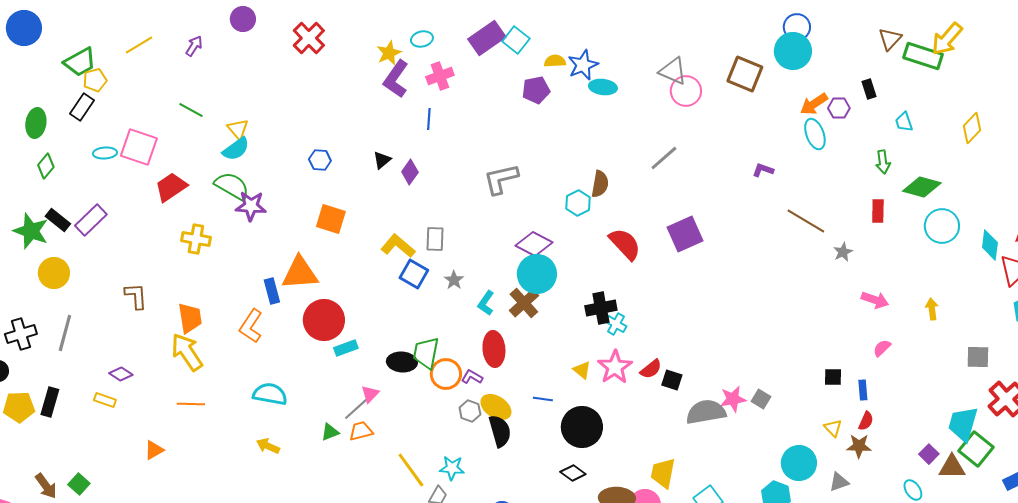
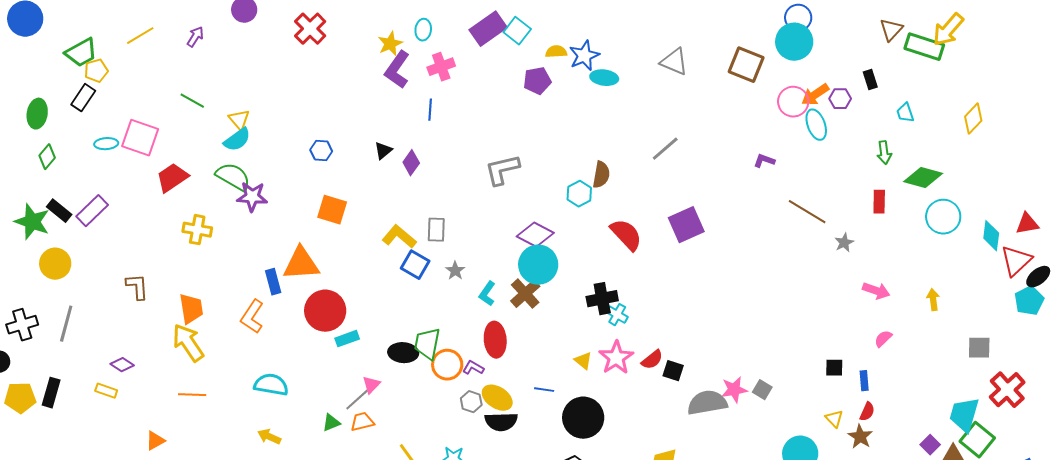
cyan ellipse: (422, 39) -> (423, 30), turned -70
pink circle: (686, 91) -> (793, 102), moved
black semicircle: (500, 431) -> (501, 422), turned 104
brown star: (859, 446) -> (860, 437), turned 30

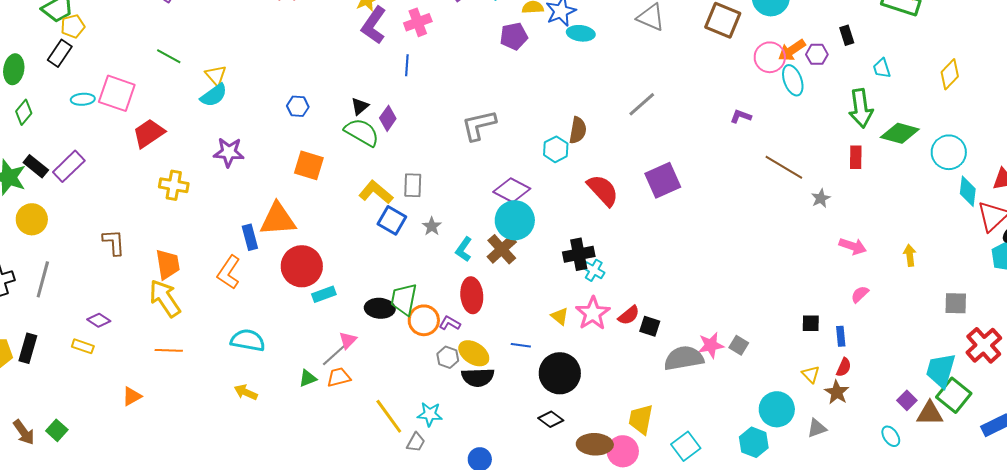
green arrow: (884, 153) -> (861, 108), size x1.6
green semicircle: (233, 177) -> (362, 132), moved
cyan circle: (943, 217) -> (949, 152), moved

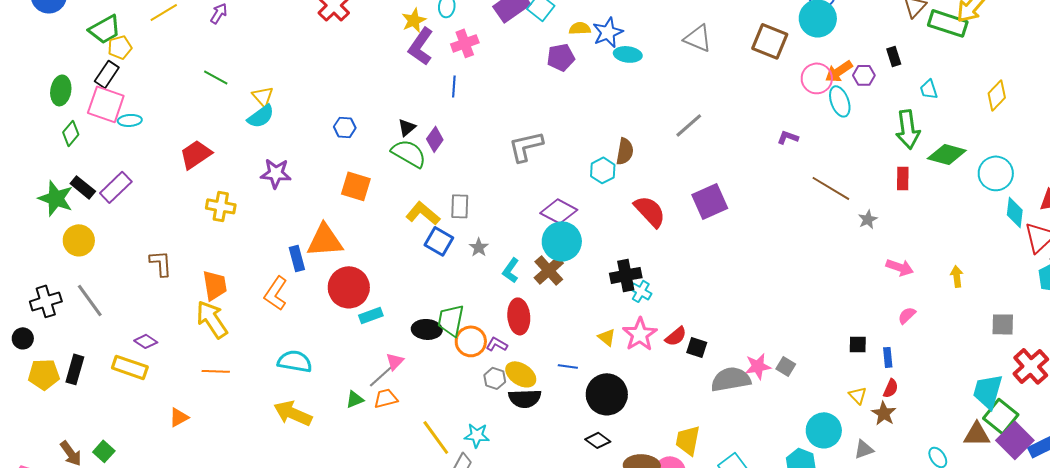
pink square: (117, 93) -> (106, 104), moved
gray line: (43, 279) -> (90, 300), turned -51
yellow rectangle: (83, 346) -> (130, 367), size x1.6
yellow arrow: (246, 392) -> (293, 413), size x1.6
purple square: (907, 400) -> (1015, 440), moved, size x1.8

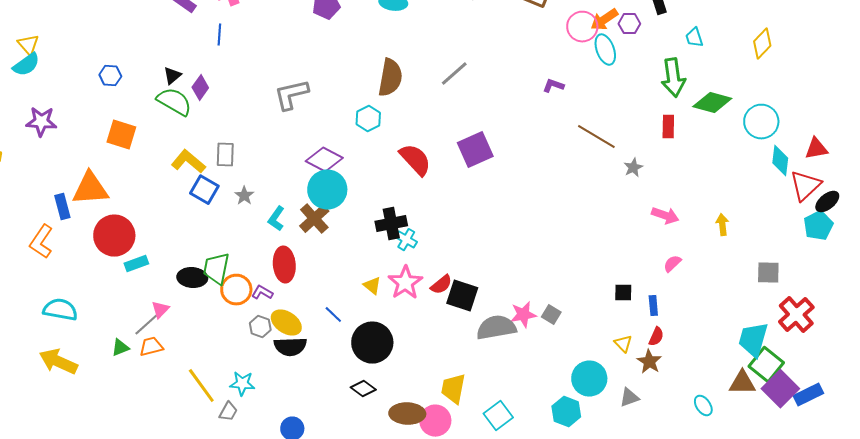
brown semicircle: (625, 151) -> (390, 78), moved, size x1.4
black square: (697, 347) -> (462, 296), size x1.5
blue line: (568, 366) -> (333, 315), turned 36

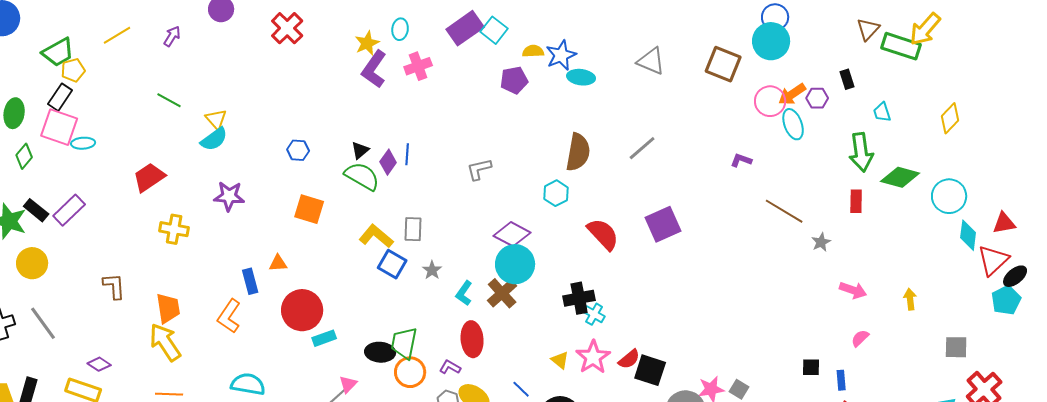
blue line: (219, 35) -> (407, 154), moved
gray L-shape: (291, 95) -> (479, 169), size x0.7
orange triangle: (90, 189) -> (278, 263), size x0.5
orange circle: (236, 290) -> (410, 372), moved

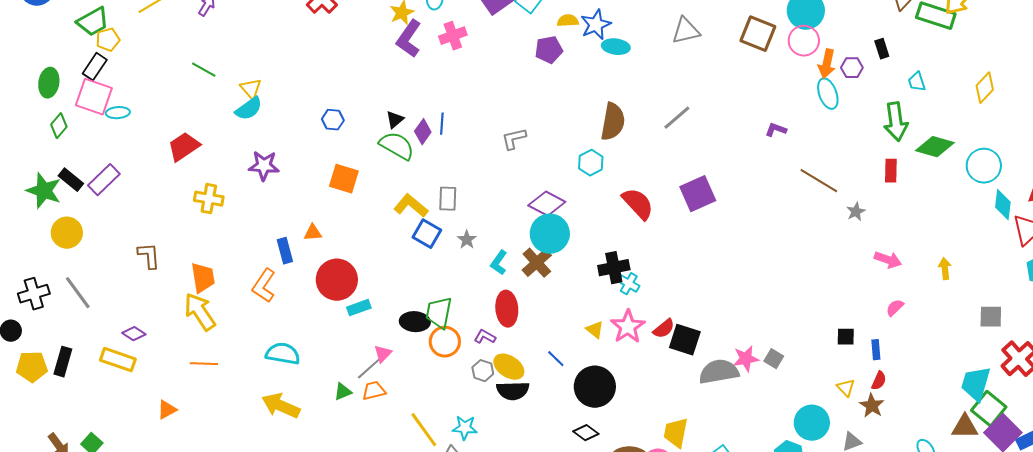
gray triangle: (651, 61) -> (686, 31), turned -36
orange arrow: (792, 94) -> (827, 64), turned -44
pink circle: (770, 101) -> (804, 41), moved

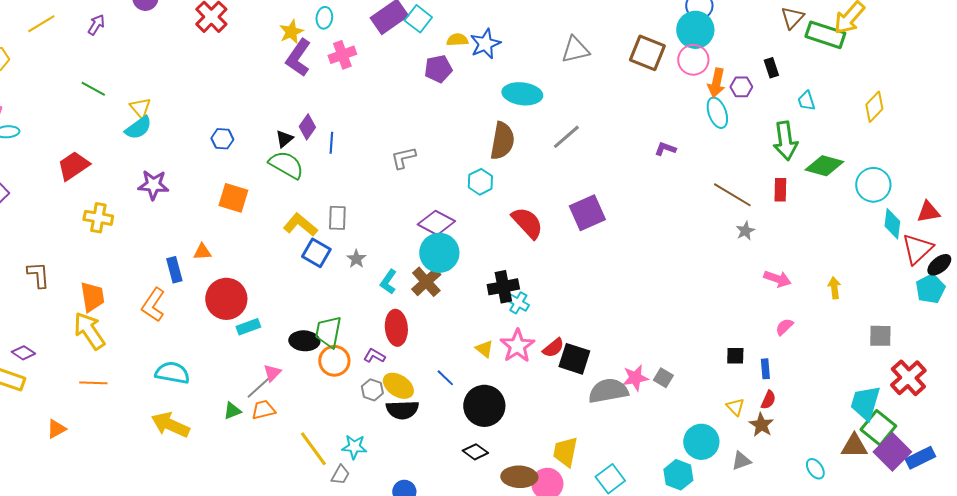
cyan ellipse: (616, 47) -> (522, 94), moved, size x1.4
purple diamond: (423, 132) -> (307, 127), moved
brown line: (819, 181) -> (732, 195), moved

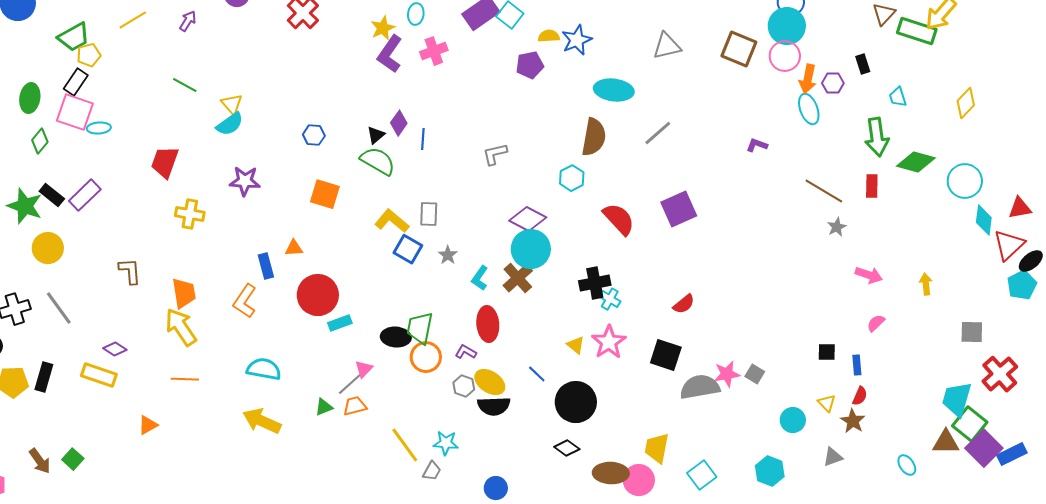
red trapezoid: (73, 166) -> (165, 162), turned -36
red semicircle: (553, 348) -> (684, 304), moved
cyan circle: (701, 442) -> (793, 420), moved, size x0.7

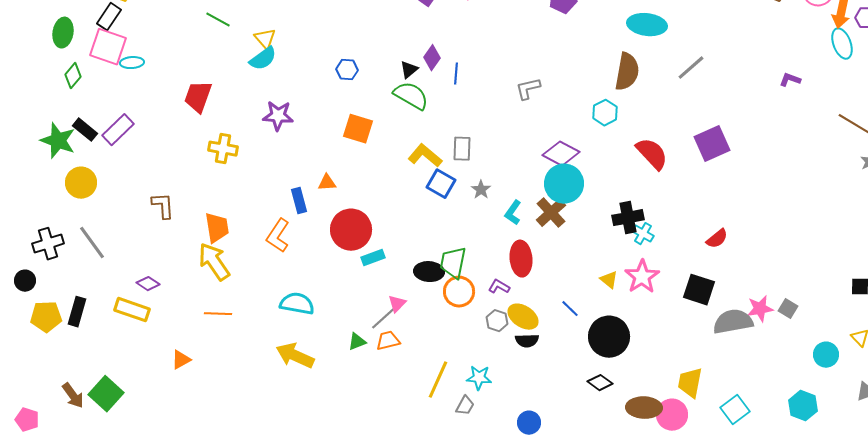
black semicircle: (494, 406) -> (527, 341), size x0.7
yellow line: (405, 445) -> (438, 380), turned 60
green square: (73, 459) -> (106, 394), size x1.6

